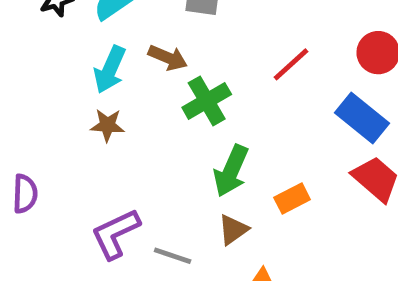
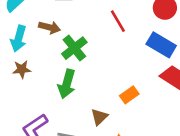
red line: (291, 64) -> (118, 21), turned -70
green arrow: (231, 171) -> (67, 84), moved

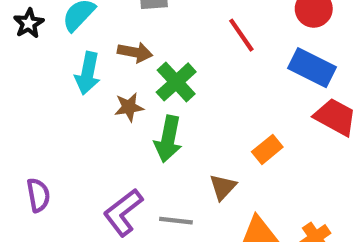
brown star: (22, 69) -> (129, 107), moved

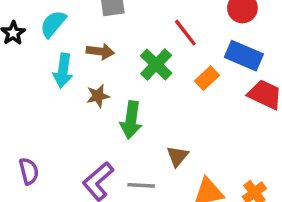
green cross: (176, 82) -> (156, 65), moved
orange rectangle: (267, 149) -> (207, 78), moved

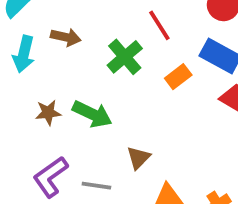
brown star: (98, 96) -> (48, 113), moved
green arrow: (131, 120) -> (92, 114), turned -78

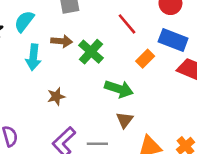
green cross: (125, 57) -> (91, 52), moved
green arrow: (92, 114) -> (119, 89), moved

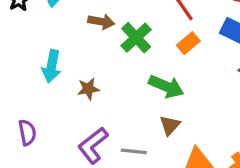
cyan arrow: (33, 57) -> (52, 66), moved
orange rectangle: (145, 59) -> (188, 43), moved

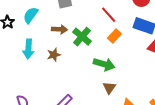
cyan arrow: (52, 66) -> (28, 49), moved
brown star: (88, 89) -> (54, 55), moved

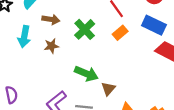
brown arrow: (59, 29) -> (51, 19), moved
green arrow: (104, 64) -> (86, 74), moved

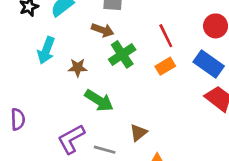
brown arrow: (51, 19) -> (103, 30), moved
green arrow: (86, 74) -> (99, 101), moved

